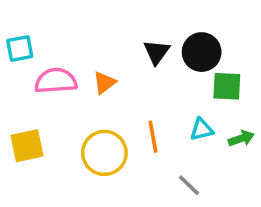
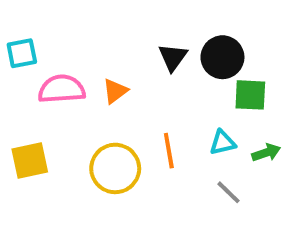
gray line: (189, 185) -> (228, 192), moved

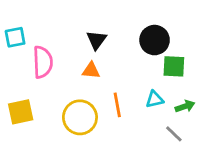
black triangle: (173, 57) -> (97, 40), moved
pink semicircle: (62, 89) -> (43, 62), turned 92
orange triangle: (115, 91) -> (91, 70), moved, turned 42
gray line: (228, 192) -> (174, 134), moved

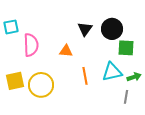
black triangle: (97, 40) -> (85, 29), moved
cyan triangle: (155, 99) -> (112, 72), size x1.5
yellow circle: (80, 117) -> (41, 85), moved
gray line: (174, 134) -> (126, 97), turned 56

